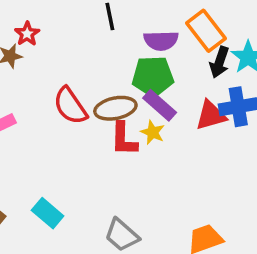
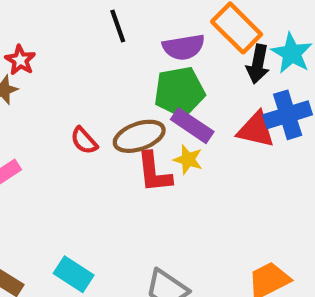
red semicircle: (70, 106) -> (84, 141), size x0.6
red triangle: (211, 115) -> (256, 130), turned 36

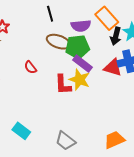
brown ellipse: (139, 136) -> (58, 42), moved, turned 35
yellow star: (188, 160) -> (80, 80), size x1.5

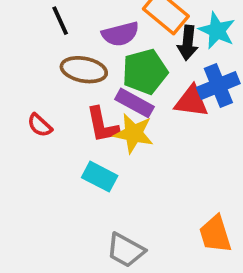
green pentagon: (77, 47) -> (145, 72), moved
red L-shape: (63, 85) -> (102, 125), moved
cyan rectangle: (21, 131) -> (100, 177), moved
orange trapezoid: (114, 140) -> (215, 234), turned -75

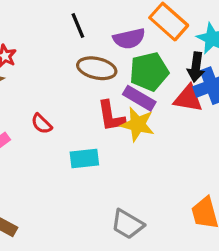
black arrow: (188, 43) -> (196, 67), moved
red semicircle: (40, 125) -> (42, 124), moved
cyan rectangle: (100, 177) -> (84, 159), moved, turned -36

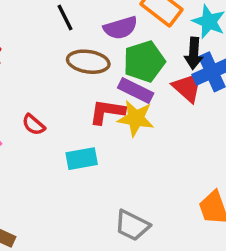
red triangle: (188, 98) -> (188, 87), turned 36
red L-shape: (111, 116) -> (107, 112), turned 112

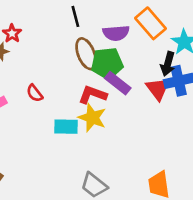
green pentagon: (144, 61) -> (107, 63), moved
brown ellipse: (88, 62) -> (86, 54), turned 48
yellow star: (136, 118) -> (92, 118), moved

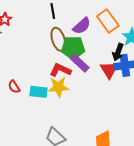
purple semicircle: (116, 33) -> (82, 26), turned -42
red semicircle: (35, 93) -> (14, 87), moved
yellow star: (92, 118) -> (59, 87), turned -30

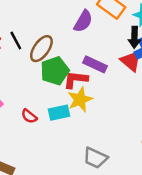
black line: (53, 11) -> (16, 41), moved
brown ellipse: (58, 39) -> (41, 49), moved, turned 70
green pentagon: (73, 48) -> (55, 71), moved

